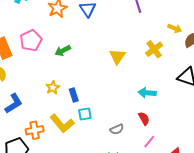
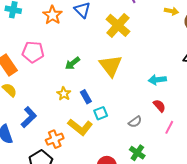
pink pentagon: (31, 40) -> (33, 52), turned -30
yellow cross: (154, 49) -> (118, 25), moved, size x1.4
green arrow: (63, 51) -> (73, 63), moved
yellow triangle: (117, 56) -> (111, 66), moved, size x1.4

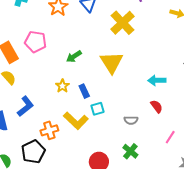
gray semicircle: (135, 122) -> (131, 120), turned 32
pink line: (169, 127) -> (170, 137), moved

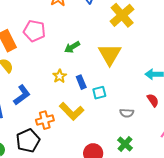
cyan square: (97, 109) -> (99, 93), moved

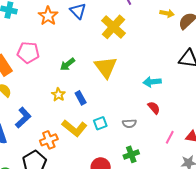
cyan square: (99, 93) -> (100, 123), moved
green cross: (125, 144) -> (131, 154), turned 35

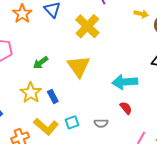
cyan arrow: (152, 82) -> (125, 82), size x1.4
yellow star: (58, 95) -> (31, 93), size x1.5

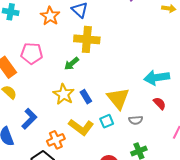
yellow cross: (87, 26) -> (87, 39), moved, turned -35
yellow triangle: (79, 66) -> (118, 98), moved

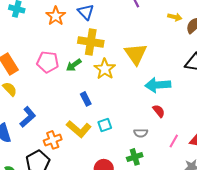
pink pentagon: (32, 53) -> (48, 62), moved
yellow star: (64, 94) -> (105, 69), moved
yellow triangle: (118, 98) -> (136, 54), moved
gray semicircle: (136, 120) -> (141, 133), moved

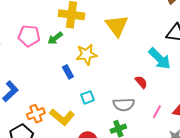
yellow star: (105, 69) -> (87, 54), moved, turned 30
cyan arrow: (158, 85) -> (160, 59), moved, turned -130
yellow L-shape: (79, 129) -> (62, 117), moved
gray semicircle: (141, 133) -> (124, 105), size x1.5

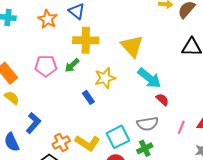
cyan arrow: (160, 59) -> (149, 78), moved
cyan square: (88, 97) -> (118, 137), moved, size x1.6

